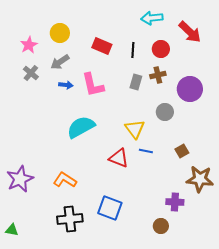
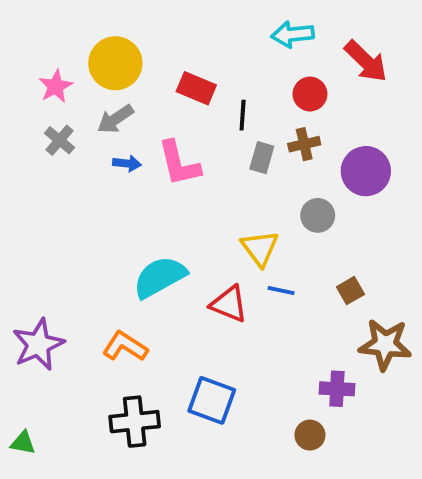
yellow circle: (60, 33) -> (115, 63), size x1.4
black line: (133, 50) -> (243, 115), moved
cyan semicircle: (81, 127) -> (160, 277), moved

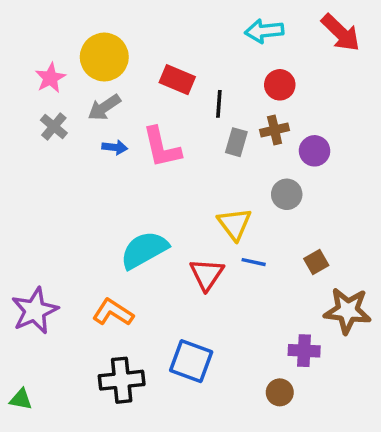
red arrow: (366, 61) -> (341, 33), moved
purple circle: (366, 171) -> (315, 151), moved, size x0.7
red triangle: (229, 304) -> (207, 274), turned 42

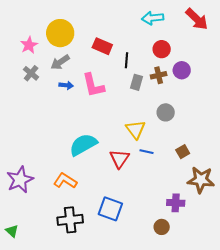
purple circle: (315, 151) -> (182, 70), moved
green triangle: (21, 399) -> (12, 231), turned 32

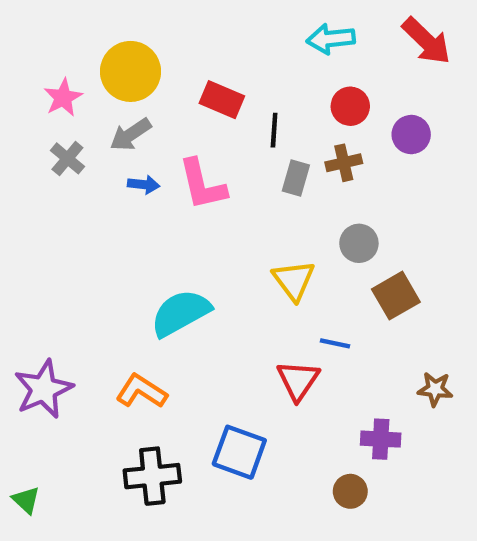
purple circle: (182, 70) -> (411, 135), moved
blue line: (147, 152) -> (335, 343), moved
brown square: (183, 152) -> (396, 296), moved, size x1.5
red triangle: (119, 159) -> (298, 380), moved
brown star: (201, 180) -> (435, 389), size x0.6

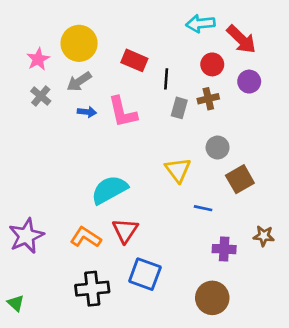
red arrow: (426, 41) -> (241, 39), moved
red triangle: (298, 380) -> (125, 231), moved
purple cross: (381, 439) -> (224, 249), moved
brown circle: (350, 491) -> (212, 298), size x1.6

